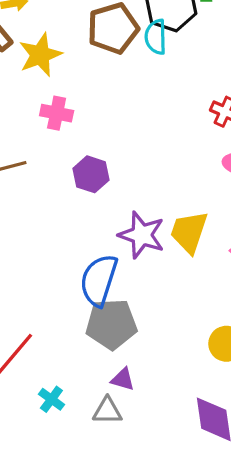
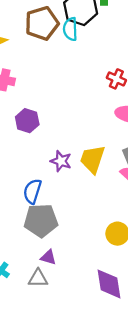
purple star: (142, 235) -> (61, 161), size x0.7
blue semicircle: (99, 280) -> (32, 191), size x0.7

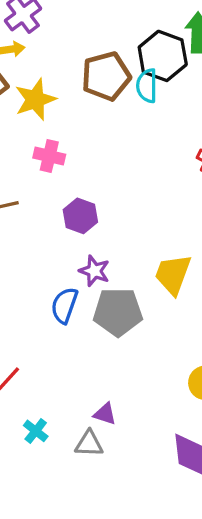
purple star: (61, 161) -> (94, 271), moved
blue semicircle: (32, 191) -> (64, 305), moved
gray pentagon: (41, 220) -> (118, 312), moved

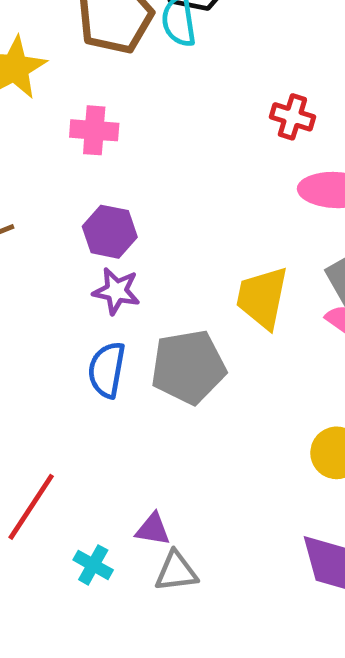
pink cross: (49, 156) -> (94, 130), moved
purple star: (94, 271) -> (116, 291), moved
purple triangle: (105, 414) -> (153, 529), moved

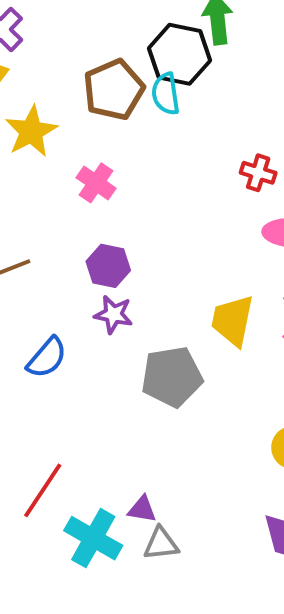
pink cross: (94, 130) -> (96, 183), turned 30
blue semicircle: (107, 370) -> (47, 358), moved, turned -150
cyan cross: (93, 565) -> (93, 538), size x1.8

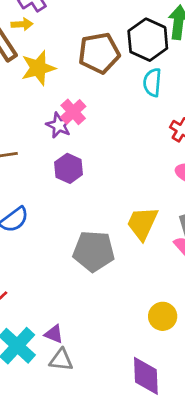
cyan semicircle: (166, 94) -> (152, 82), moved
purple star: (113, 314) -> (59, 125), moved

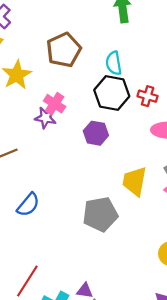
black hexagon: (148, 40) -> (112, 93), moved
purple hexagon: (69, 168) -> (96, 133), moved

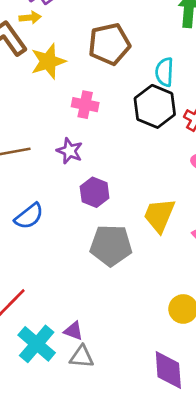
pink cross: (55, 104) -> (85, 105), turned -35
purple star: (46, 118) -> (70, 151), moved
purple hexagon: (96, 133) -> (95, 192), moved

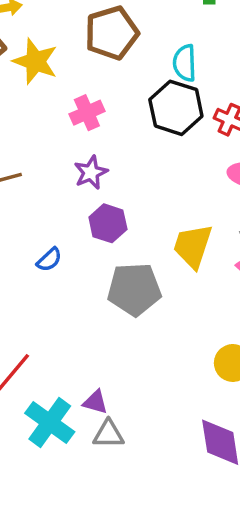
yellow star: (48, 61) -> (35, 61), turned -30
pink cross: (85, 105) -> (87, 113), turned -30
purple star: (70, 151) -> (91, 173), moved, turned 30
blue semicircle: (29, 216) -> (49, 260), moved, size x0.7

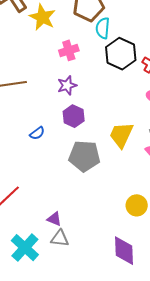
cyan semicircle: (185, 63) -> (103, 28), moved
cyan cross: (50, 423) -> (25, 248), moved

